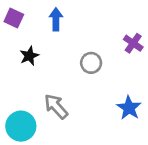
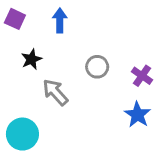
purple cross: (133, 43) -> (142, 76), moved
gray arrow: (56, 106) -> (55, 92), moved

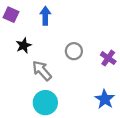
blue star: (138, 115) -> (105, 99), moved
cyan circle: (22, 134) -> (45, 103), moved

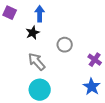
black star: (24, 45) -> (33, 33), moved
purple cross: (108, 58) -> (95, 60), moved

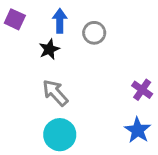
gray circle: (65, 45) -> (94, 33), moved

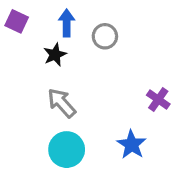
blue star: (138, 130) -> (132, 145), moved

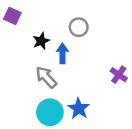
blue arrow: (67, 23) -> (62, 53), moved
blue star: (132, 145) -> (79, 108), moved

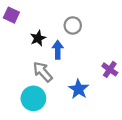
blue star: (79, 108) -> (79, 89), moved
cyan circle: (50, 112) -> (33, 98), moved

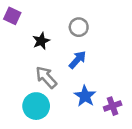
blue arrow: (58, 50) -> (77, 60), moved, turned 42
purple cross: (110, 69) -> (113, 106), moved, turned 35

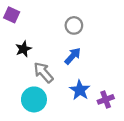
black star: (41, 41) -> (23, 49), moved

